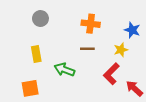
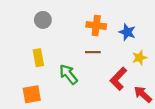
blue star: (132, 30) -> (127, 32), moved
yellow star: (121, 50) -> (139, 58), moved
green arrow: (64, 70) -> (68, 74), turned 30

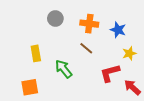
gray circle: (43, 20) -> (55, 18), moved
brown line: (93, 52) -> (86, 48), turned 40
red L-shape: (118, 79) -> (110, 73), turned 30

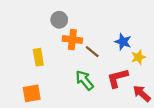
orange cross: (89, 24) -> (72, 40), moved
blue star: (118, 30) -> (123, 42), moved
green arrow: (64, 69) -> (84, 80), moved

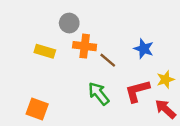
yellow rectangle: (38, 57) -> (45, 51), moved, turned -63
yellow star: (138, 57) -> (165, 79), moved
orange square: (32, 93) -> (37, 109), turned 30

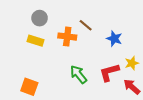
gray circle: (69, 23) -> (40, 18), moved
brown line: (108, 60) -> (86, 25), moved

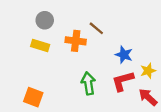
blue star: (114, 39) -> (124, 55), moved
green arrow: (78, 74) -> (88, 83), turned 30

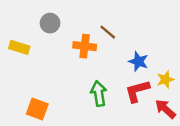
yellow rectangle: (40, 45) -> (19, 47), moved

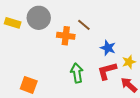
gray circle: (50, 23) -> (39, 18), size x1.5
yellow rectangle: (19, 47) -> (13, 23), moved

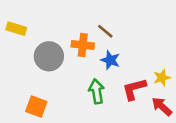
gray circle: (39, 18) -> (49, 56), moved
blue star: (108, 48) -> (110, 60), moved

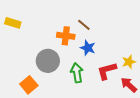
gray circle: (49, 56) -> (48, 61), moved
orange square: (36, 106) -> (29, 85), turned 30

